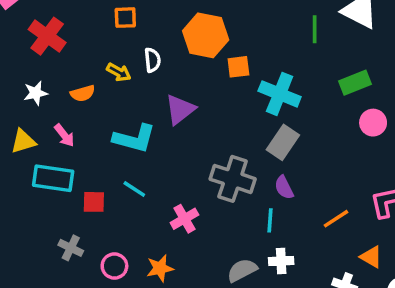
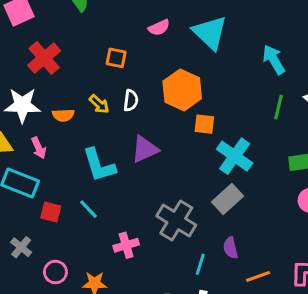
white star: (36, 93) -> (22, 105), size x1.6
cyan L-shape: (134, 139) -> (99, 165), turned 45
purple semicircle: (284, 188) -> (231, 248), moved

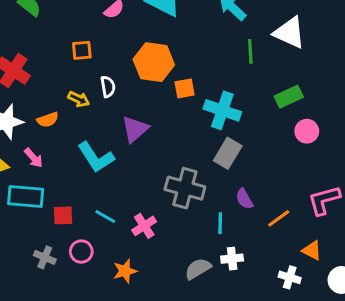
cyan line: (89, 209) -> (105, 216), moved
pink circle: (55, 272) -> (81, 252), moved

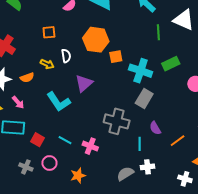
green rectangle: (289, 97) -> (171, 64), moved
red square: (63, 215) -> (37, 140), turned 32
pink cross: (144, 226) -> (90, 146), turned -35

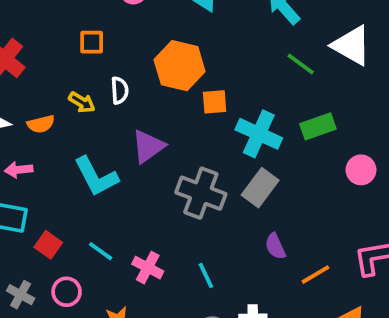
green line: (158, 32) -> (301, 64), turned -56
pink arrow: (18, 102) -> (19, 170), turned 120
gray cross: (117, 121) -> (201, 193), moved
cyan line: (140, 144) -> (206, 276), moved, turned -32

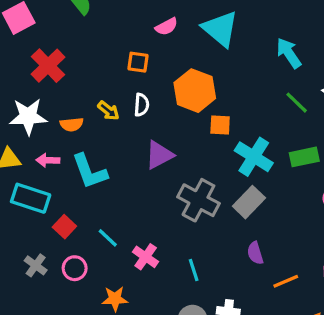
orange square: (92, 42) -> (138, 62), moved
cyan L-shape: (96, 176) -> (90, 171), moved

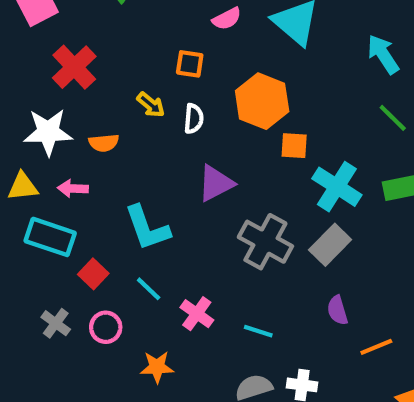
yellow arrow: (108, 111) -> (151, 105), moved
cyan L-shape: (90, 171) -> (147, 228), moved
cyan line: (194, 270) -> (258, 331), turned -55

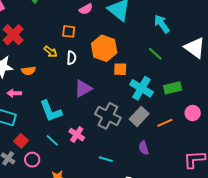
green line: (393, 118) -> (155, 54), moved
red square: (93, 274) -> (21, 141), moved
pink cross: (197, 314) -> (77, 135), moved
orange line: (376, 347) -> (165, 123), moved

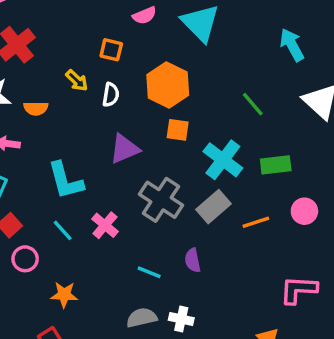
cyan arrow: (162, 24) -> (292, 45), moved
orange square: (120, 69) -> (178, 130), moved
purple semicircle: (144, 148) -> (193, 260), moved

